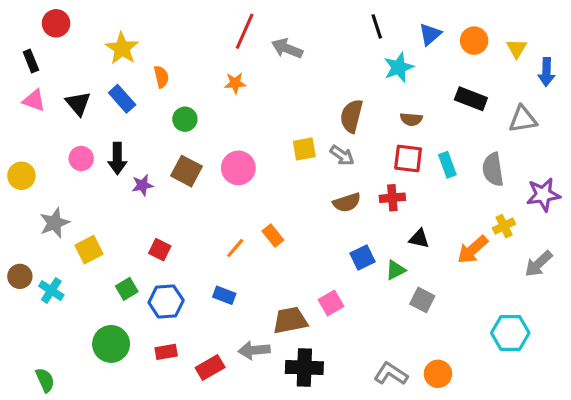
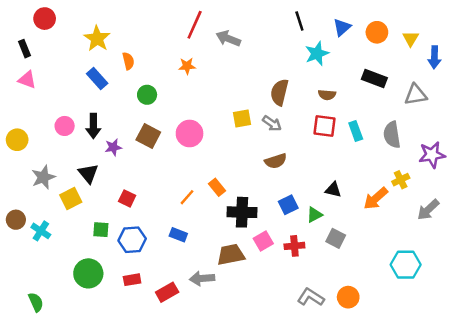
black triangle: (78, 103) -> (88, 173), moved
red cross: (392, 198) -> (294, 246), moved
green square: (127, 289) -> (101, 230), turned 35
black cross: (304, 368) -> (242, 212), moved

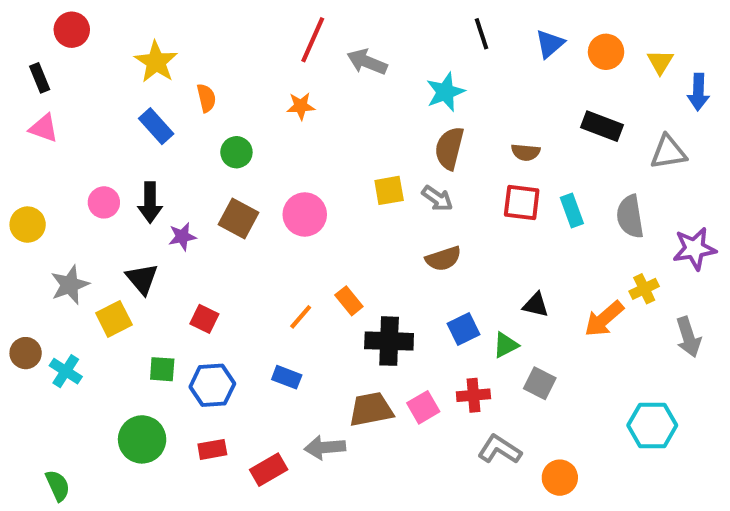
cyan star: (317, 54) -> (445, 92), moved
gray arrow: (428, 210) -> (688, 337), turned -65
pink square: (263, 241) -> (423, 407), moved
gray L-shape: (311, 297) -> (500, 449), moved

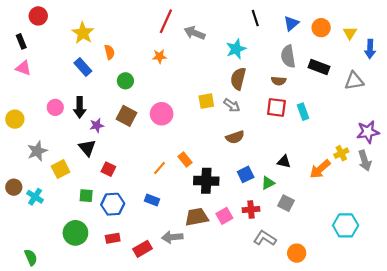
gray semicircle: (630, 216) -> (288, 56), moved
black triangle: (142, 279) -> (87, 148), moved
gray arrow: (688, 337) -> (365, 161), moved

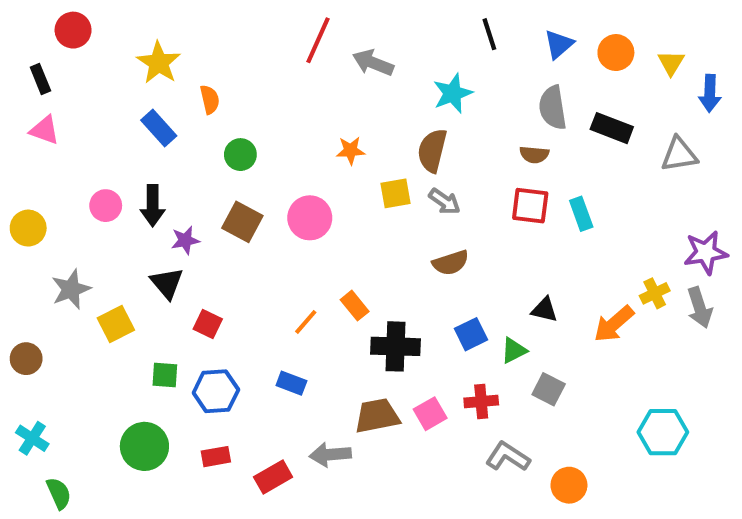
orange star: (159, 56) -> (351, 150), moved
brown semicircle: (238, 79) -> (432, 150), moved
cyan cross: (35, 197) -> (32, 438), moved

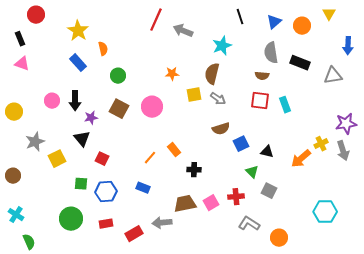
yellow triangle: (671, 63) -> (329, 14), moved
blue square: (471, 334) -> (241, 144), moved
black cross: (395, 346) -> (194, 170), size x0.6
green triangle: (514, 350) -> (252, 172), turned -48

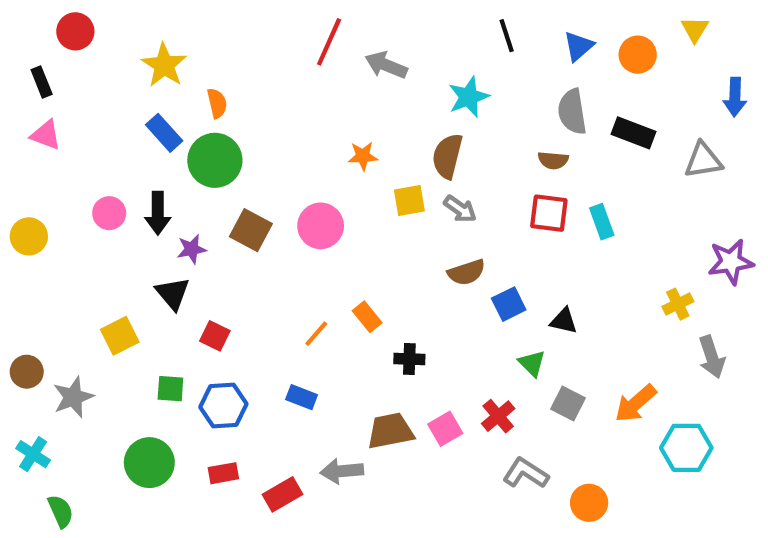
green circle: (118, 76) -> (215, 160), moved, size x1.6
gray star: (35, 142) -> (73, 397), moved
gray arrow: (343, 151) -> (712, 357), moved
orange arrow: (301, 159) -> (636, 403), moved
red cross: (236, 197) -> (498, 416), turned -35

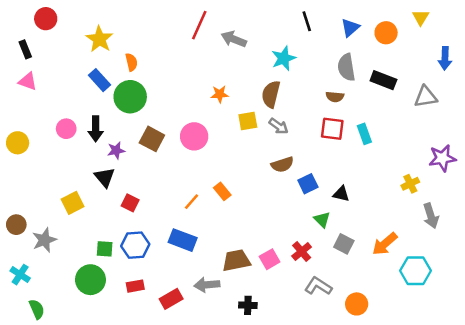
black cross: (409, 359) -> (248, 305), moved
green square: (170, 389) -> (105, 249), moved
blue rectangle: (302, 397) -> (183, 240), size x1.5

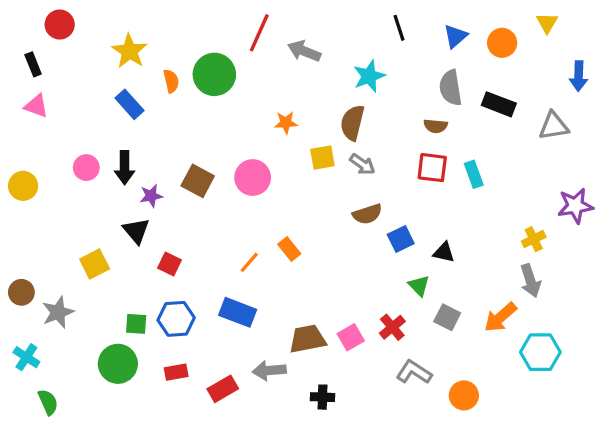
green circle: (130, 97) -> (214, 74), moved
gray arrow: (431, 216) -> (530, 281), moved

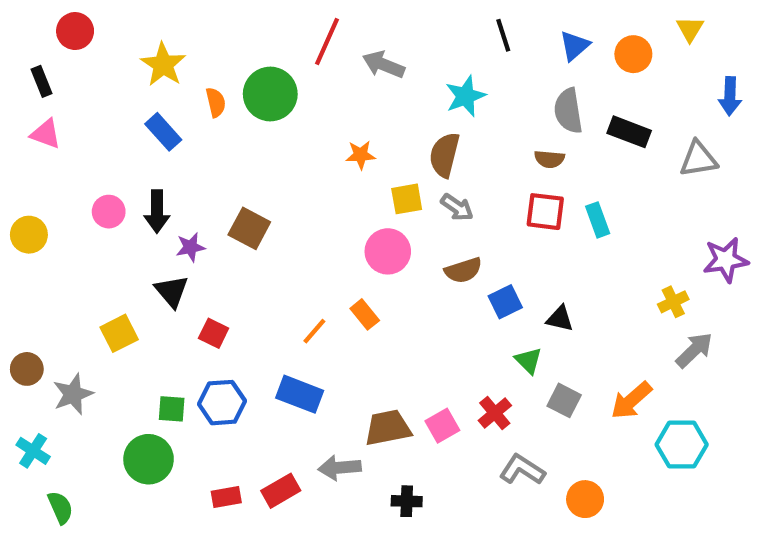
pink circle: (253, 178) -> (388, 251), moved
gray arrow: (530, 281) -> (694, 350), moved, turned -116
red rectangle: (176, 372) -> (226, 497), moved

